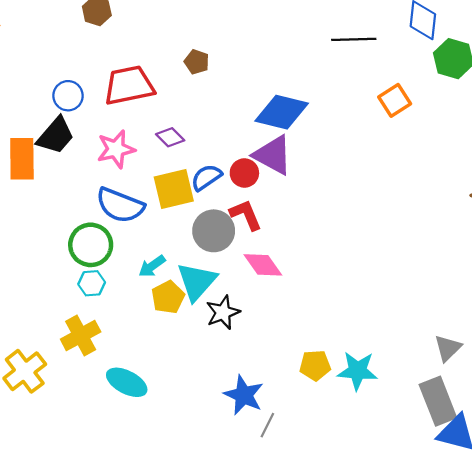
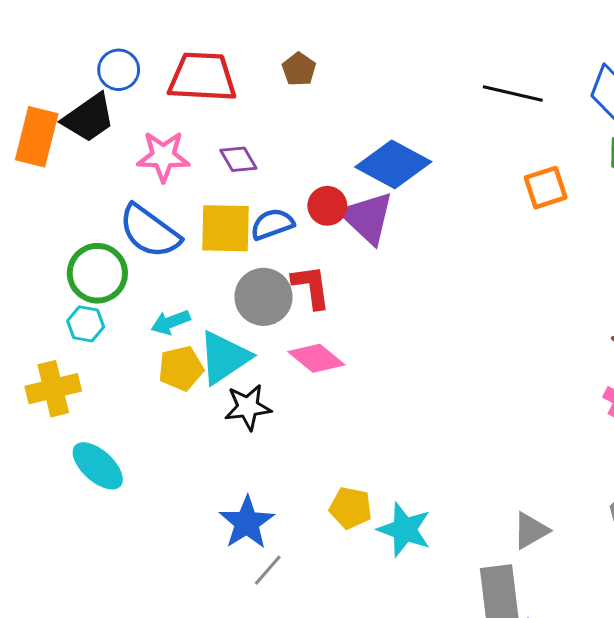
red circle: (244, 173) -> (327, 206), moved
pink diamond: (263, 265) -> (316, 358), turned -30

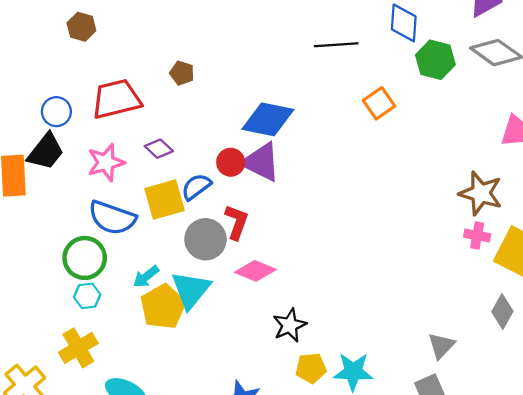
red L-shape: (311, 287) -> (237, 222), turned 45
yellow pentagon: (181, 368) -> (163, 307), size x1.4
black star: (248, 407) -> (290, 325), moved

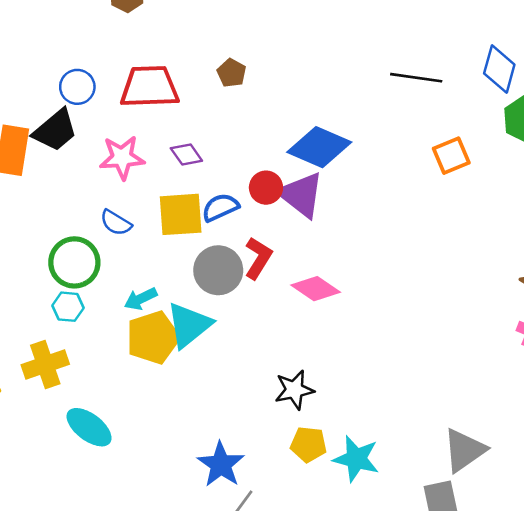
blue semicircle: (112, 218) -> (116, 223), size x0.6
pink diamond: (255, 271) -> (316, 289), moved
gray triangle: (441, 346) -> (464, 450), size x1.4

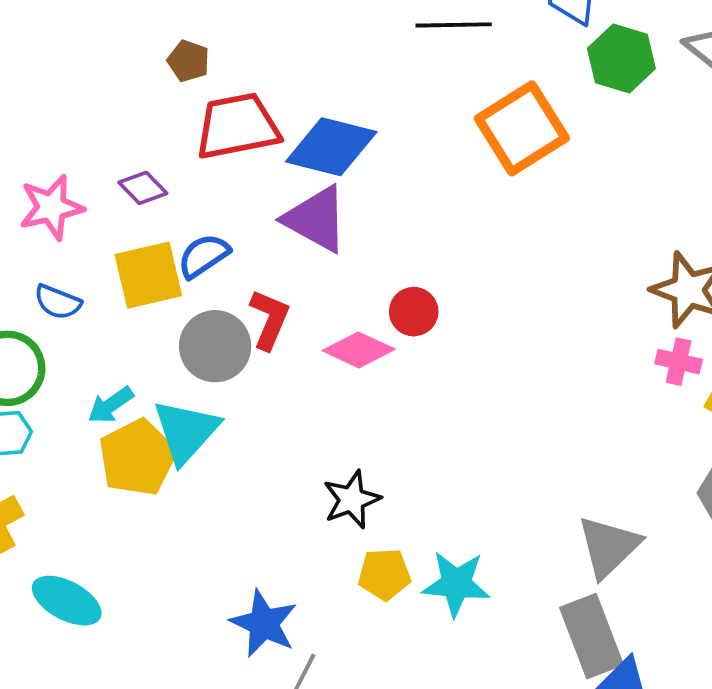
red trapezoid: (149, 87) -> (237, 126), moved
orange square: (451, 156) -> (522, 128), size x1.6
red circle: (266, 188) -> (414, 312), moved

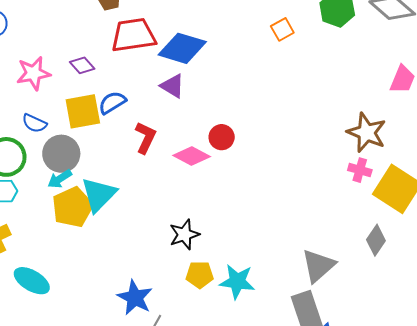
orange square: (522, 128) -> (282, 29), moved, size x0.5
purple triangle: (316, 219) -> (172, 86), size x0.7
gray circle: (215, 346) -> (61, 154), moved

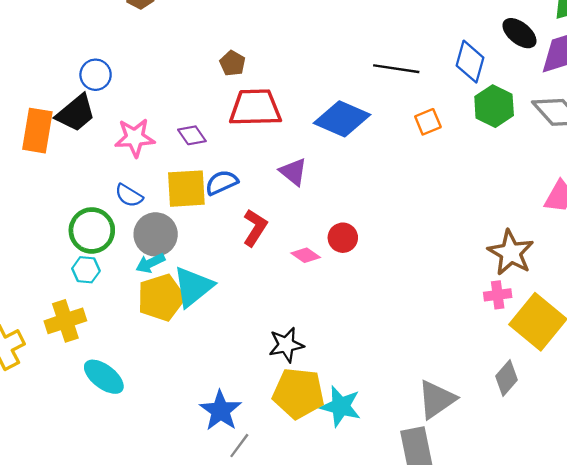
blue diamond: (182, 48) -> (342, 119), moved
pink diamond: (192, 156) -> (306, 255), size x0.7
pink cross: (360, 170) -> (498, 295), turned -30
yellow pentagon: (200, 275) -> (298, 393), size x1.6

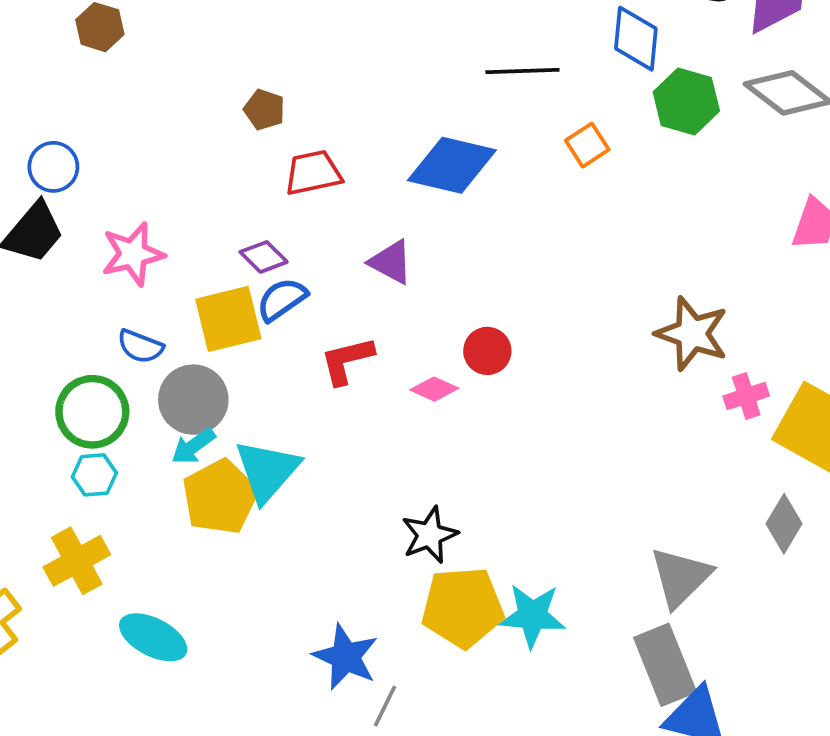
red trapezoid: (255, 108) -> (313, 173), size x0.7
purple diamond: (192, 135) -> (264, 257), moved
red L-shape: (255, 228) -> (347, 360), turned -126
brown star: (511, 253) -> (692, 334), moved

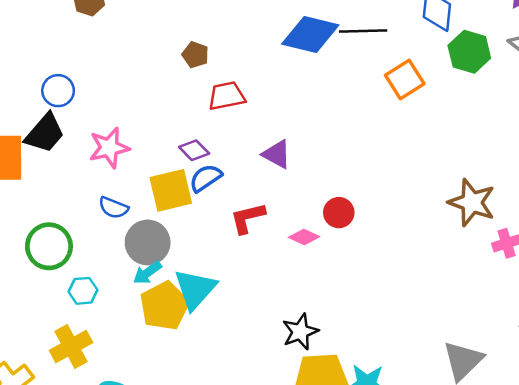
orange square: (587, 145) -> (405, 80), size x1.4
blue diamond: (452, 165) -> (310, 35), moved
green circle: (92, 412) -> (49, 246), moved

